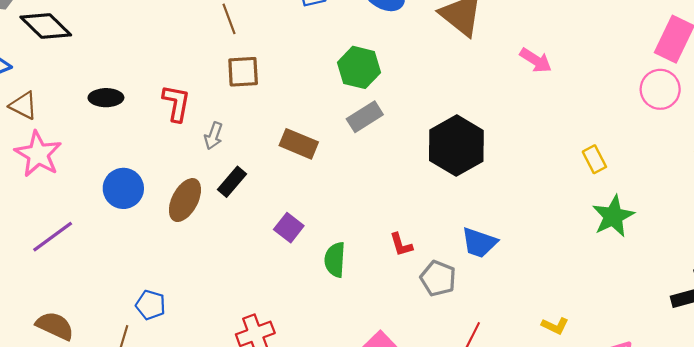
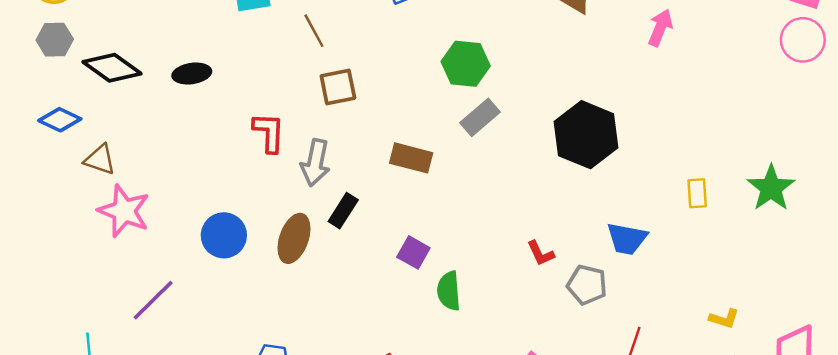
pink arrow: (536, 60) -> (660, 28), turned -92
black ellipse: (106, 98) -> (192, 74), moved
gray arrow: (213, 136) -> (315, 163), size x1.5
yellow rectangle: (594, 159) -> (697, 193), moved, turned 32
green semicircle: (335, 260) -> (449, 291), moved

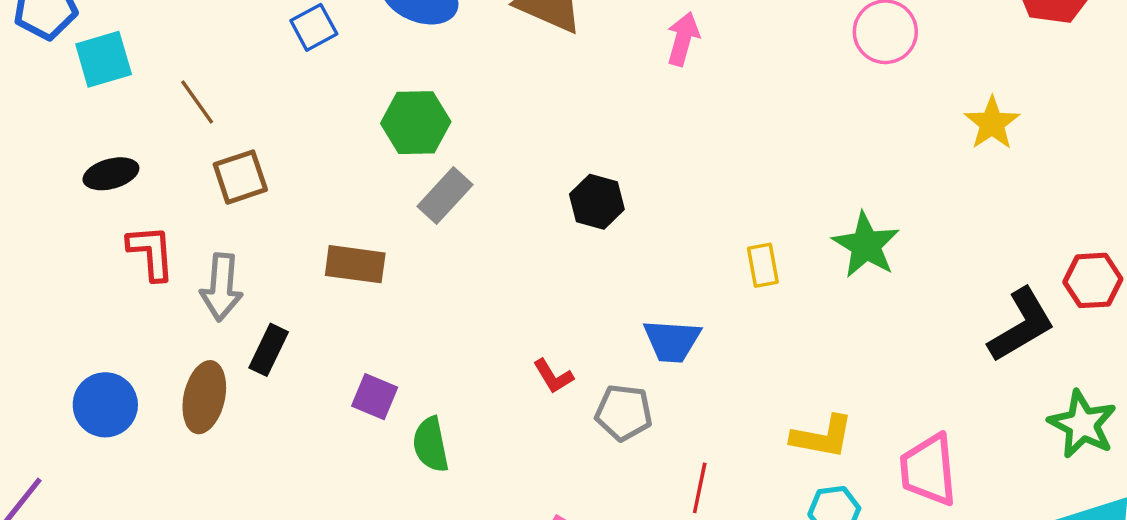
black ellipse: (192, 74) -> (111, 174), moved
black hexagon: (586, 135) -> (597, 202), size x0.6
yellow L-shape: (724, 319) -> (822, 437), size x1.5

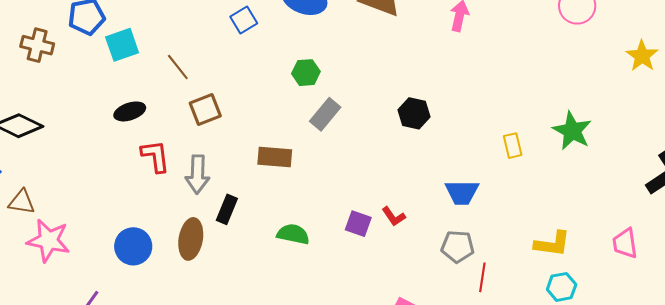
green hexagon: (416, 123) -> (306, 73), size x0.7
purple square: (375, 397) -> (358, 224), moved
gray pentagon: (624, 413) -> (458, 247), moved
green semicircle: (431, 445) -> (293, 234), moved, turned 116
pink trapezoid: (928, 470) -> (625, 243), moved, size x0.7

